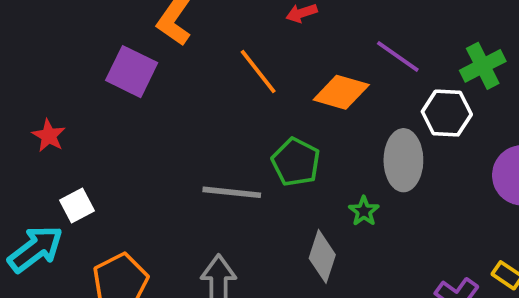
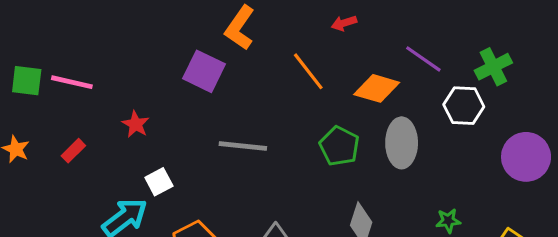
gray ellipse: (403, 160) -> (402, 143), moved
gray line: (232, 192) -> (243, 146), moved
green star: (364, 211) -> (448, 221), moved, turned 30

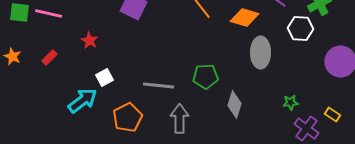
gray line: (243, 146) -> (159, 86), moved
green pentagon: (339, 146) -> (206, 76), moved, turned -30

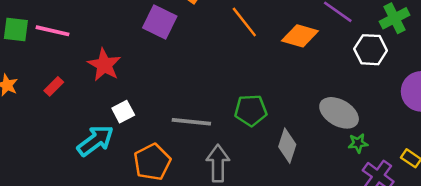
red star: (90, 40) -> (104, 65), size x1.5
gray ellipse: (261, 52) -> (339, 113), moved, turned -60

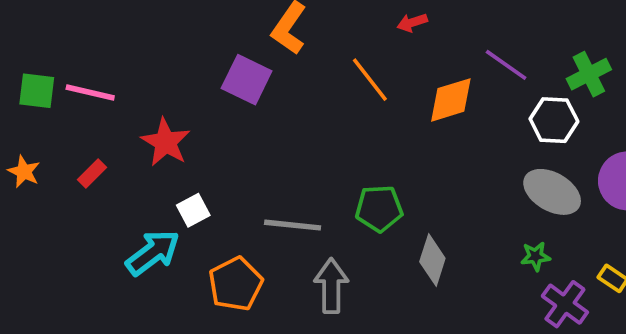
orange diamond: (300, 36) -> (451, 100), turned -33
gray ellipse: (339, 113) -> (552, 192), moved

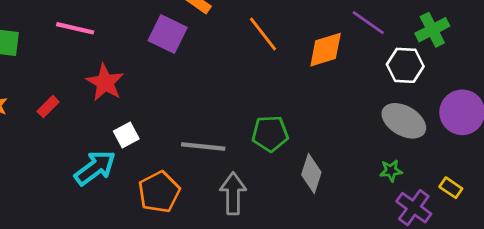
pink line: (90, 93) -> (75, 28), moved

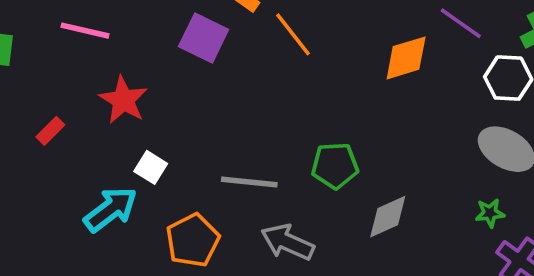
orange line: (263, 34) -> (293, 34), moved
white square: (126, 135) -> (151, 167), turned -30
gray diamond: (311, 173) -> (388, 217), turned 48
gray arrow: (233, 193) -> (287, 242), turned -66

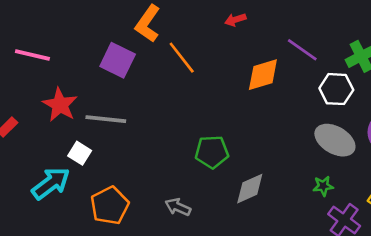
gray line: (249, 182) -> (106, 119), moved
gray arrow: (287, 242) -> (178, 207), size x0.7

